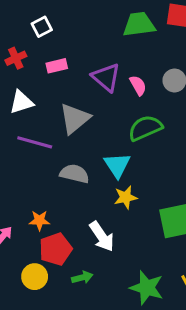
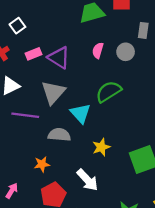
purple triangle: (106, 77) -> (59, 58), moved
pink semicircle: (138, 85) -> (98, 50), moved, turned -126
cyan triangle: (117, 165) -> (80, 113), moved
orange star: (39, 220) -> (42, 164), moved

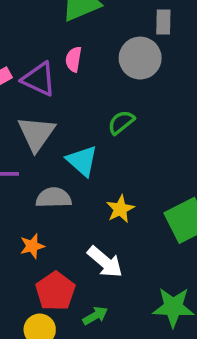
pink semicircle: (98, 50) -> (74, 59), moved
gray circle: (126, 52) -> (140, 58), size x1.5
green semicircle: (108, 92) -> (121, 122), size x0.7

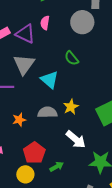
green semicircle: (121, 122) -> (72, 58), turned -91
gray semicircle: (54, 198) -> (47, 112), moved
orange star: (32, 246) -> (19, 120), moved
white arrow: (105, 262) -> (76, 139), moved

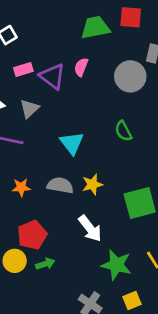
green semicircle: (72, 58) -> (123, 131), moved
gray triangle: (24, 64) -> (29, 109), moved, size x0.7
green arrow: (57, 167) -> (45, 264), moved

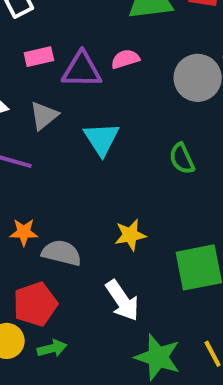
pink semicircle: (81, 67) -> (125, 59), turned 48
purple triangle: (52, 76) -> (82, 70), turned -40
cyan triangle: (72, 143) -> (102, 139), moved
gray semicircle: (60, 185) -> (62, 253), moved

